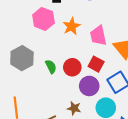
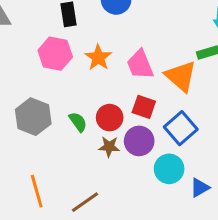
brown star: (74, 108) -> (109, 147), moved

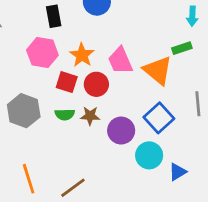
red square: (144, 107) -> (67, 82), moved
red circle: (110, 118) -> (96, 84), moved
green semicircle: (78, 122) -> (65, 114), turned 126
brown star: (109, 147) -> (90, 116), moved

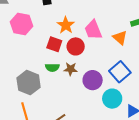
pink hexagon: (42, 53) -> (21, 24), moved
orange triangle: (158, 70) -> (120, 38), size x0.7
gray hexagon: (24, 111) -> (29, 83), moved

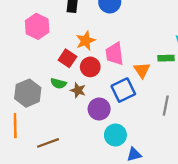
blue square: (120, 72) -> (123, 90), moved

